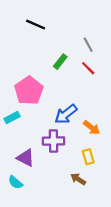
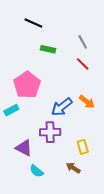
green rectangle: (60, 62) -> (48, 49), moved, turned 64
orange arrow: (92, 128) -> (87, 102), moved
cyan semicircle: (15, 182) -> (36, 171), moved

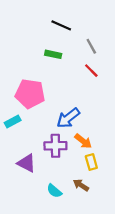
black line: (33, 23) -> (61, 25), moved
pink pentagon: (27, 85) -> (30, 94), turned -30
orange arrow: (87, 102) -> (83, 141), moved
cyan semicircle: (36, 171) -> (54, 191), moved

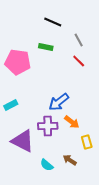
pink pentagon: (30, 94) -> (18, 62), moved
yellow rectangle: (91, 162) -> (87, 142), moved
purple triangle: (27, 163) -> (23, 141), size x1.4

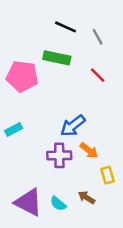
gray line: (79, 40) -> (98, 37), moved
green rectangle: (46, 47) -> (57, 58), size x1.5
purple triangle: (23, 141) -> (28, 202), moved

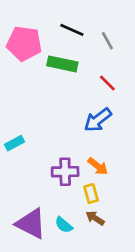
pink pentagon: (22, 76) -> (24, 43), moved
blue arrow: (73, 126) -> (98, 120), moved
yellow rectangle: (107, 175) -> (91, 194), moved

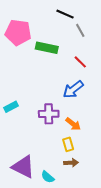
black line: (72, 30) -> (65, 14), moved
purple cross: (65, 172) -> (49, 114), moved
brown arrow: (95, 218) -> (71, 163), turned 144
cyan semicircle: (64, 225) -> (48, 177), moved

